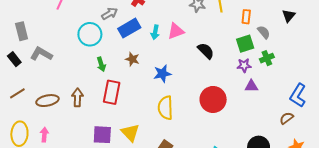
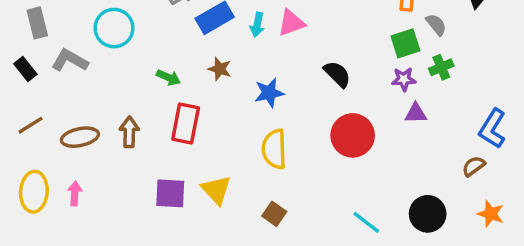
cyan circle: (90, 34) -> (114, 28), moved
black semicircle: (206, 51) -> (337, 74), moved
green arrow: (101, 64) -> (169, 77), turned -48

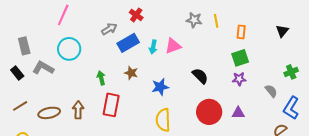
gray semicircle: (436, 25) -> (271, 91), moved
green cross: (441, 67) -> (291, 72), moved
green arrow: (169, 77) -> (101, 78), turned -128
purple triangle: (416, 113) -> (238, 113), moved

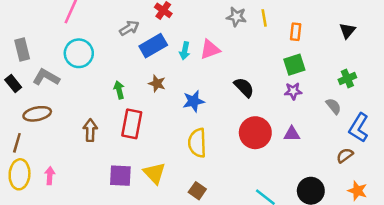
green cross: (291, 72) -> (347, 78), moved
brown line: (20, 106) -> (17, 143), moved, turned -42
brown ellipse: (49, 113) -> (37, 114), moved

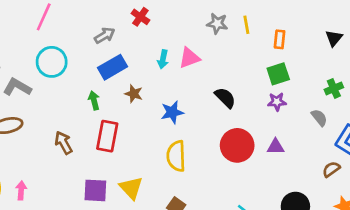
blue rectangle: (153, 46) -> (113, 67), moved
brown arrow: (90, 130) -> (64, 143), turned -30

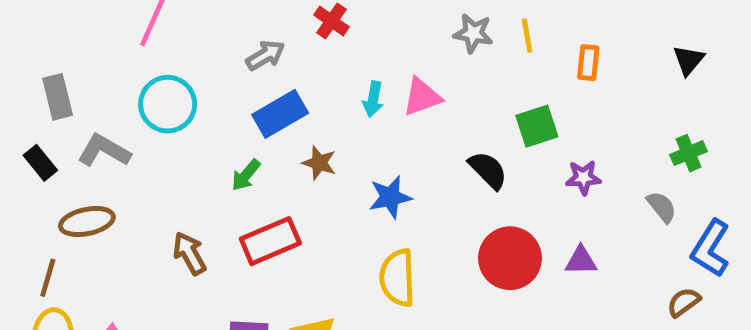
green square: (278, 74) -> (537, 126), moved
green arrow: (94, 100) -> (246, 175), turned -126
red rectangle: (107, 136) -> (270, 241), turned 56

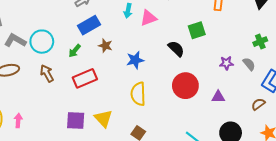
cyan arrow: (373, 99) -> (128, 11), moved
cyan circle: (168, 104) -> (42, 42), moved
purple star: (583, 177) -> (226, 63), moved
brown arrow: (190, 253) -> (47, 73), moved
purple triangle: (581, 261) -> (218, 97), moved

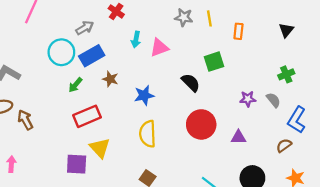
cyan circle: (42, 42) -> (61, 52), moved
brown arrow: (47, 73) -> (25, 120), moved
yellow triangle: (103, 118) -> (100, 148), moved

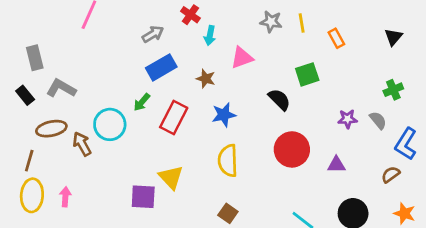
orange rectangle: (238, 31) -> (336, 38), turned -35
cyan arrow: (136, 39) -> (210, 36), moved
cyan circle: (61, 52) -> (110, 124), moved
brown star: (110, 79) -> (206, 79), moved
red rectangle: (87, 116) -> (174, 118), moved, turned -40

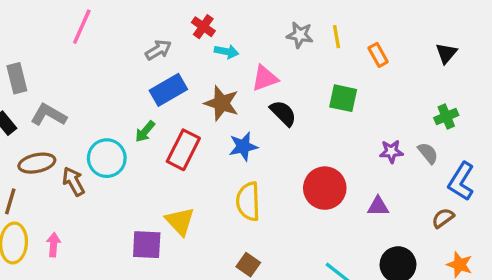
cyan arrow: (210, 36) -> (227, 52), turned -90
green square: (307, 74) -> (343, 98), turned 30
brown star: (206, 79) -> (222, 103), size x1.5
black semicircle: (279, 99) -> (283, 113), moved

